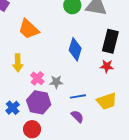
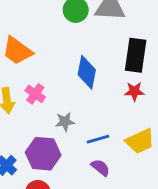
pink cross: (37, 78) -> (35, 94), moved

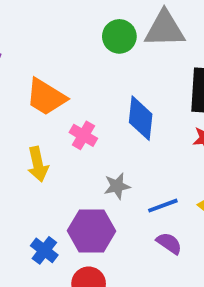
pink cross: (35, 94) -> (83, 135), moved

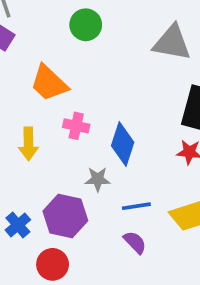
green circle: (119, 36) -> (86, 25), moved
blue diamond: (141, 118) -> (123, 144), moved
pink cross: (83, 135) -> (76, 126), turned -30

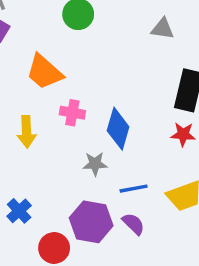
gray triangle: (172, 43) -> (163, 29), size x0.6
purple hexagon: (65, 216) -> (91, 222), moved

